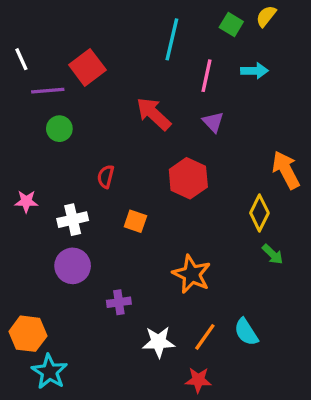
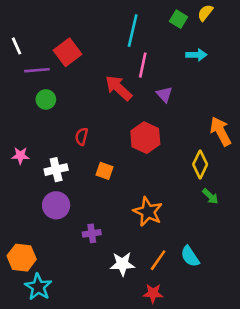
pink line: (207, 76) -> (143, 65), moved

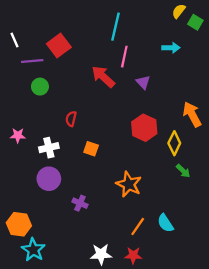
green square: (178, 19) -> (195, 22), moved
red hexagon: (145, 138) -> (144, 128), moved
purple cross: (92, 233) -> (80, 203), turned 32
white star: (122, 264) -> (101, 254), moved

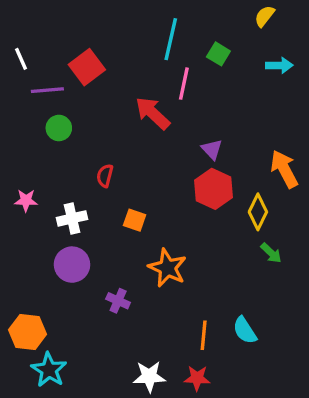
green square: (195, 22) -> (218, 54), moved
cyan arrow: (171, 48) -> (279, 65), moved
purple triangle: (143, 82) -> (212, 149), moved
orange star: (129, 184) -> (167, 268), moved
orange line: (138, 226) -> (204, 335), turned -30

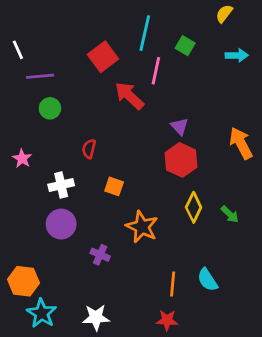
red square: (87, 67) -> (103, 57), moved
pink star: (26, 200) -> (22, 159), moved, turned 30
yellow diamond: (258, 212) -> (194, 207), moved
white star: (149, 376) -> (96, 317), moved

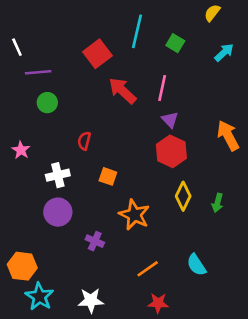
cyan arrow: (237, 55) -> (224, 52), turned -42
pink line: (156, 71) -> (162, 88), moved
green arrow: (230, 214) -> (217, 203), turned 60
orange line: (173, 284) -> (148, 269), moved, turned 50

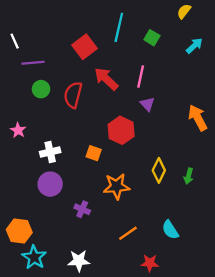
red semicircle: (84, 141) -> (73, 95), moved, size x1.6
red hexagon: (171, 151) -> (121, 130), moved
orange star: (134, 215) -> (116, 186), turned -30
red star: (158, 303) -> (150, 263), moved

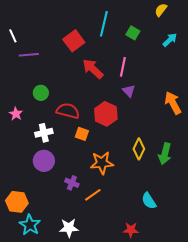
green circle: (41, 89) -> (41, 93), moved
red semicircle: (73, 95) -> (68, 111), moved, turned 90
green arrow: (189, 176) -> (165, 154), size x1.5
orange line: (128, 233) -> (93, 195), moved

